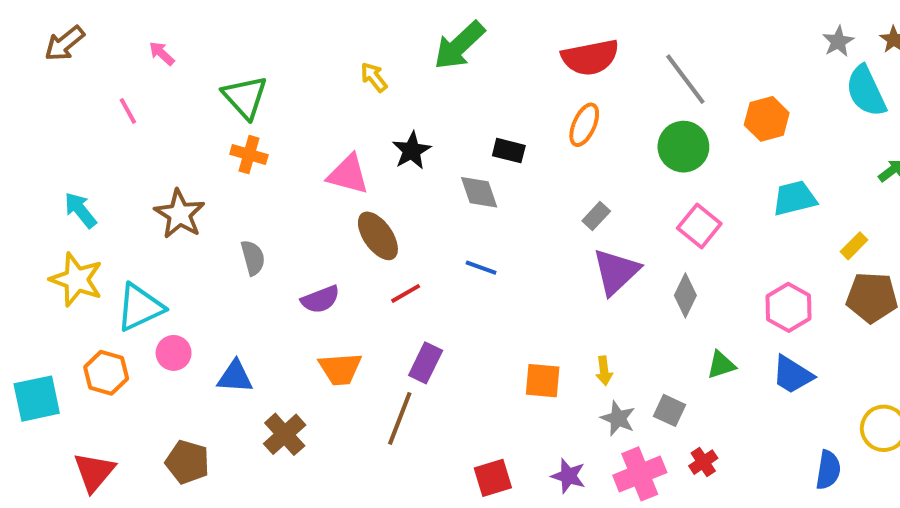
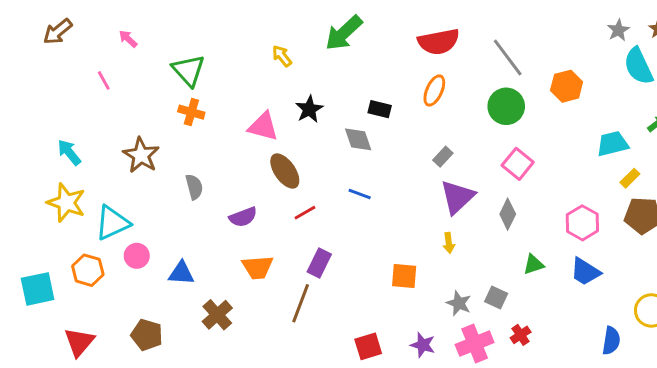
cyan trapezoid: (795, 198) -> (613, 144), moved
yellow arrow: (604, 371) -> (449, 243), moved

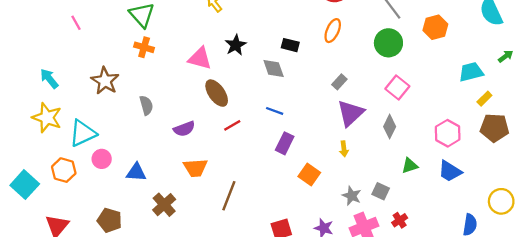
purple rectangle: (319, 263) -> (285, 143), moved
orange square: (404, 276) -> (309, 175), turned 30
cyan square: (38, 289) -> (25, 185), turned -36

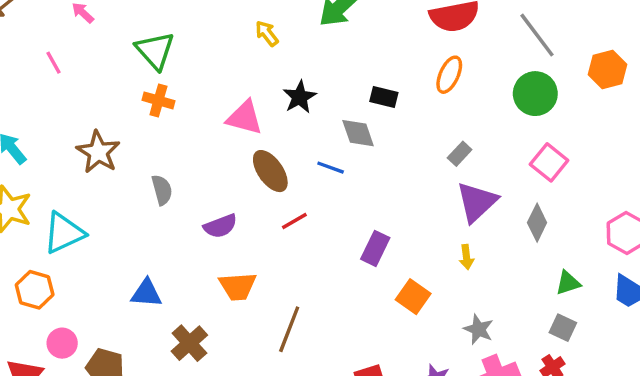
blue line: (275, 111) -> (331, 168), moved
pink circle: (102, 159) -> (62, 343), moved
gray square: (381, 191) -> (563, 328), moved

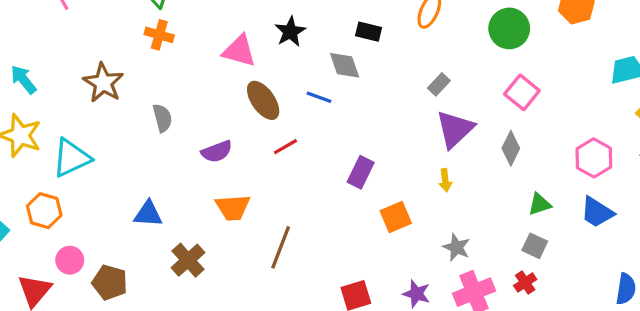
orange square: (413, 297) -> (396, 217), turned 32

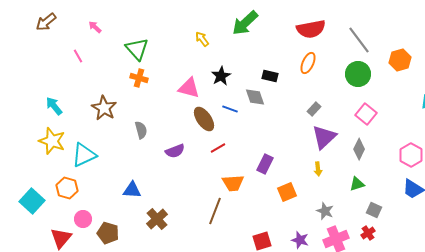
blue line: (319, 97) -> (230, 109), moved
green triangle: (540, 204) -> (357, 184), moved
orange trapezoid: (233, 207) -> (233, 183), moved

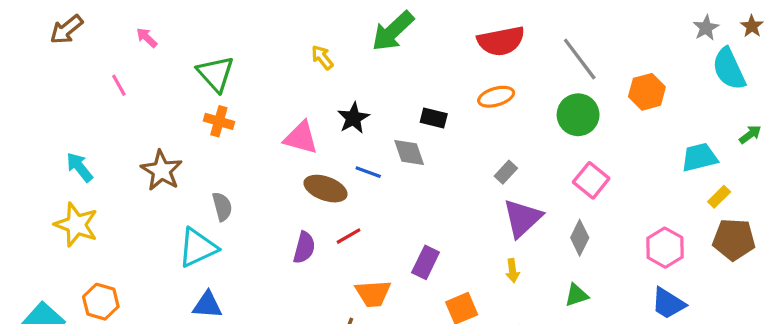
orange ellipse: (308, 63) -> (496, 97), turned 50
brown ellipse: (204, 119) -> (326, 189), turned -35
purple semicircle: (175, 151) -> (304, 248), moved, turned -54
cyan triangle: (84, 155) -> (198, 248), moved

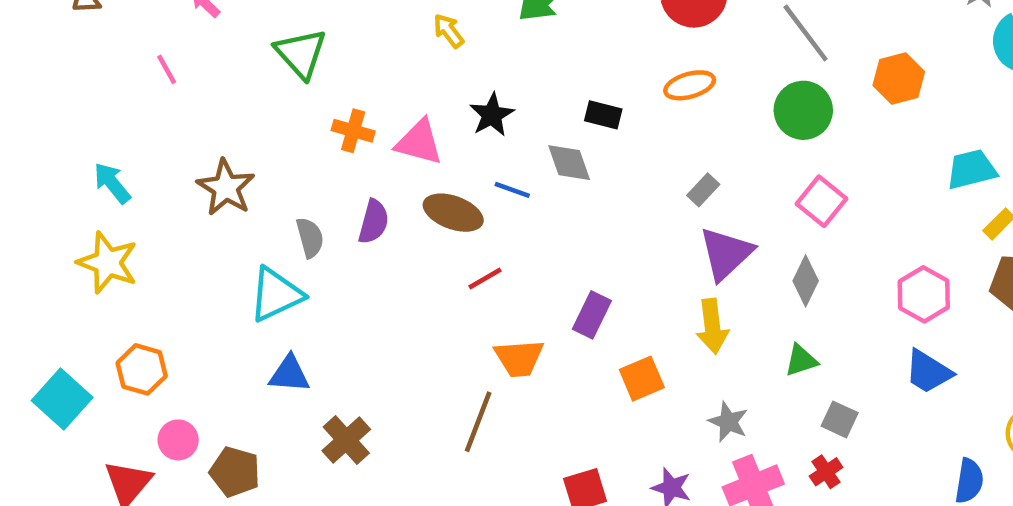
orange cross: (219, 121) -> (353, 131), moved
purple semicircle: (304, 248) -> (374, 222), moved
yellow arrow: (512, 271) -> (712, 326), size x1.6

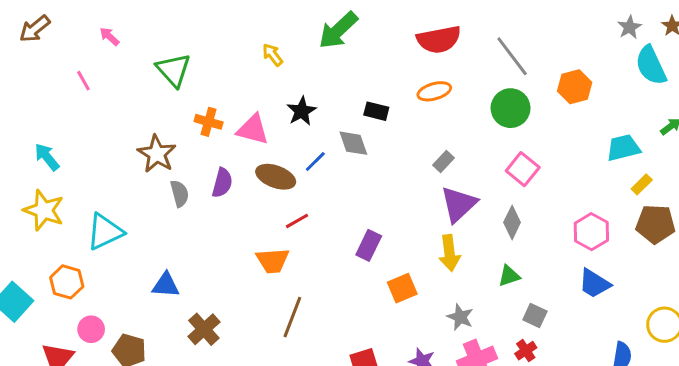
brown star: (226, 188) -> (157, 154), moved
blue line: (512, 190) -> (315, 161), turned -65
cyan triangle: (276, 294) -> (105, 232), moved
orange trapezoid: (519, 358) -> (273, 261), moved

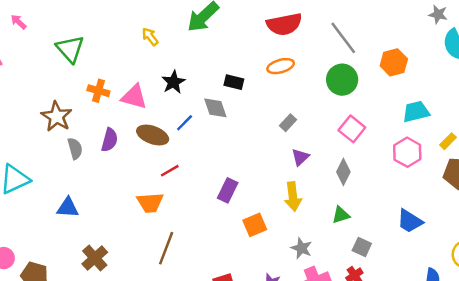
gray star: (629, 27) -> (438, 14), turned -30
cyan trapezoid: (623, 148) -> (416, 112), moved
purple triangle: (459, 204) -> (300, 157), size x0.6
pink hexagon: (591, 232) -> (407, 152), moved
blue triangle: (166, 285) -> (68, 208), moved

